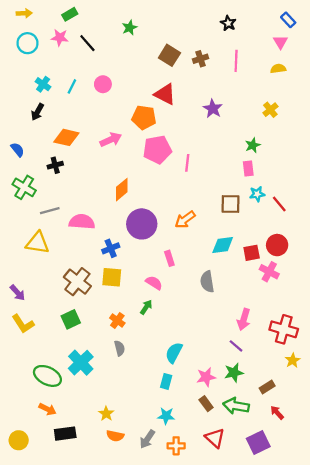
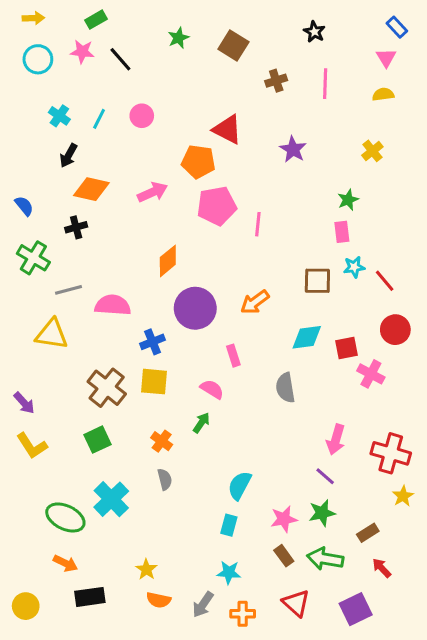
brown square: (169, 55) -> (233, 46), moved
black arrow: (37, 112) -> (68, 155), moved
red circle: (277, 245) -> (395, 330), moved

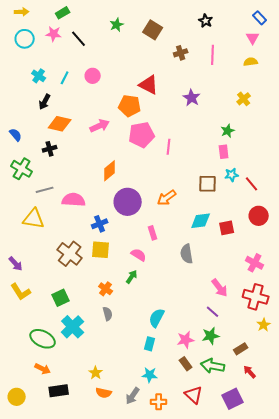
pink cross: (371, 374) -> (255, 263), moved
green square: (97, 440) -> (61, 298), moved
pink arrow: (336, 440) -> (220, 288), turned -54

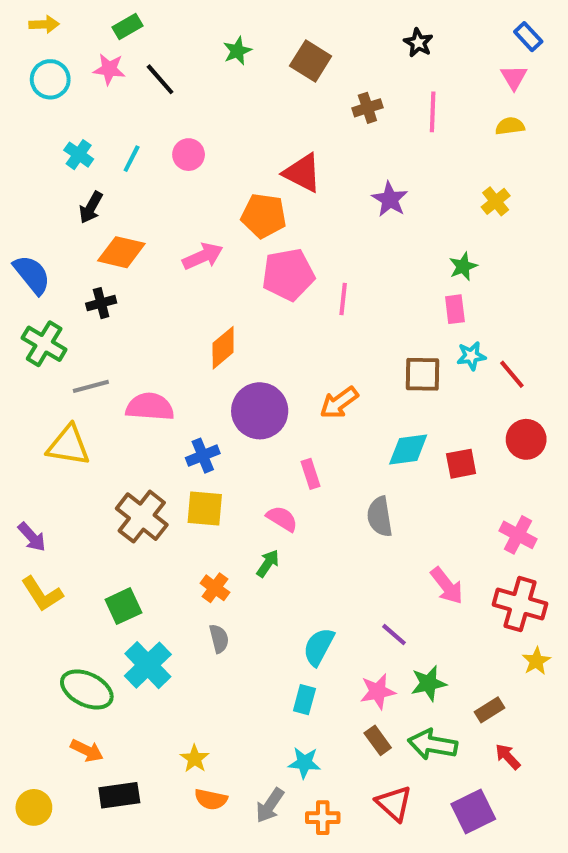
blue semicircle: (16, 135) -> (32, 275), size x1.5
purple line: (213, 312) -> (394, 635), moved

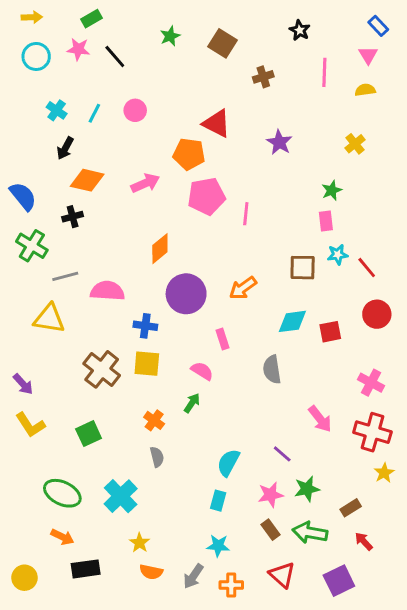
pink line: (433, 112) -> (324, 72), moved
blue cross: (203, 456) -> (145, 326), turned 30
cyan cross: (148, 665) -> (121, 496), moved

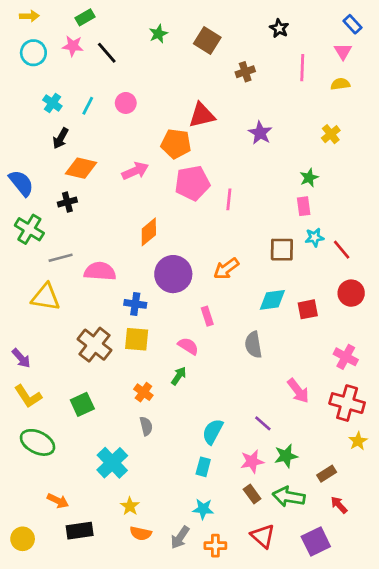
red triangle: (217, 123) -> (202, 115), turned -40
green ellipse: (62, 493) -> (38, 442), moved

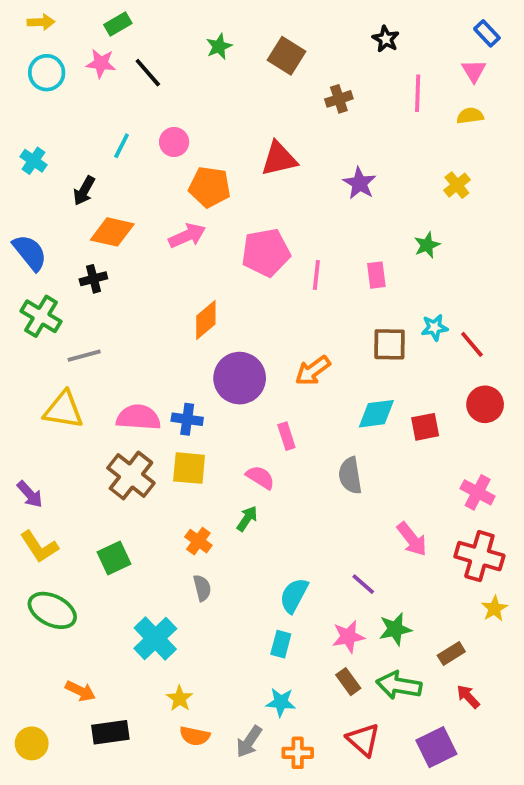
cyan cross: (52, 103) -> (34, 161), moved
orange pentagon: (176, 144) -> (210, 187), moved
pink rectangle: (304, 206) -> (376, 275), moved
pink semicircle: (100, 271) -> (138, 417), moved

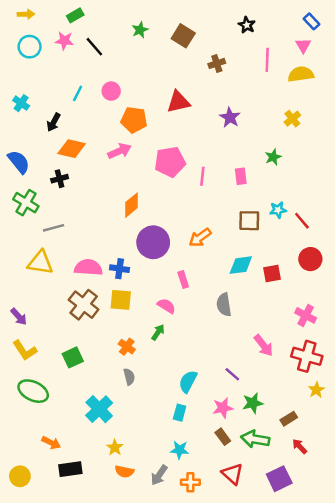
yellow semicircle: (470, 116) -> (301, 74), size x1.5

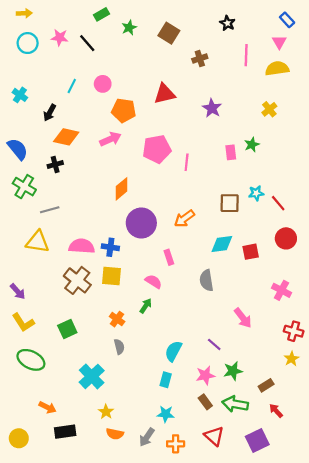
green rectangle: (75, 15) -> (102, 14), moved
pink rectangle: (241, 176) -> (231, 152), moved
red cross: (307, 356) -> (294, 331), moved, size x0.7

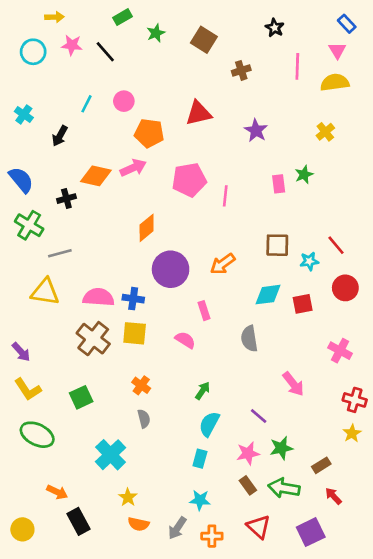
yellow arrow: (24, 13) -> (54, 17), moved
orange diamond: (66, 137) -> (96, 176), moved
cyan star: (256, 193) -> (309, 261), moved
green arrow: (146, 306) -> (203, 391), moved
black rectangle: (65, 432) -> (78, 521), turned 70

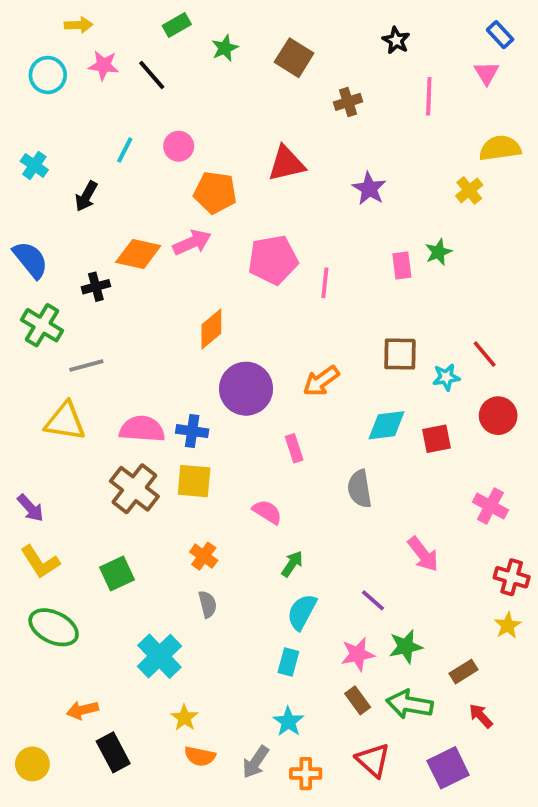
yellow semicircle: (335, 82) -> (500, 148), moved
pink semicircle: (185, 340) -> (267, 512), moved
orange arrow: (57, 492) -> (82, 710), turned 140
cyan star: (200, 500) -> (288, 722), turned 30

